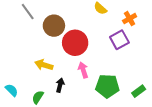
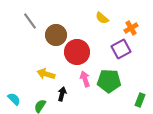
green pentagon: (107, 86) -> (109, 81), moved
green rectangle: (139, 91) -> (140, 100), turned -32

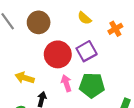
brown circle: (56, 35) -> (39, 22), moved
purple square: (121, 49) -> (87, 51), moved

